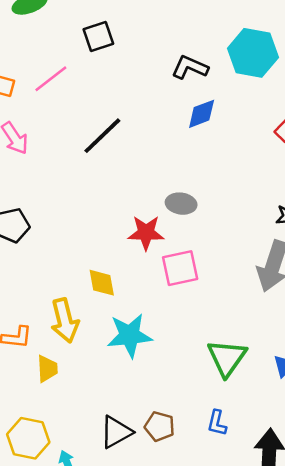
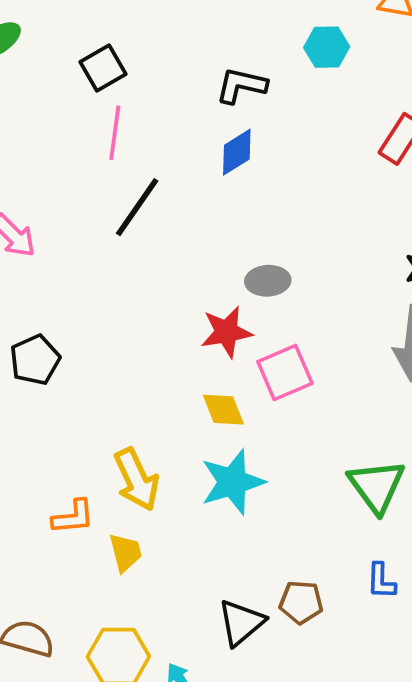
cyan hexagon: (253, 53) -> (327, 47), size x0.6
pink line: (51, 79) -> (115, 133), moved, turned -33
blue diamond: (202, 114) -> (237, 152), moved
yellow diamond: (102, 283) -> (223, 410), moved

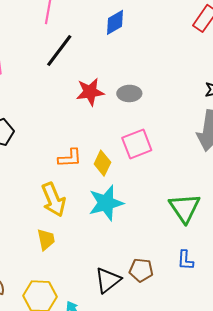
red star: (226, 332) -> (90, 92), moved
yellow diamond: (223, 410) -> (102, 163), turned 45
orange L-shape: (73, 517) -> (70, 158), moved

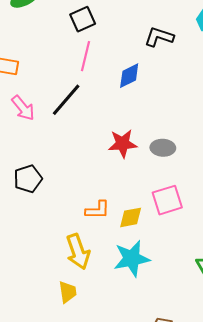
blue diamond: (115, 22) -> (129, 76), moved
black line: (59, 51) -> (66, 100), moved
yellow diamond: (102, 163) -> (131, 217), turned 50

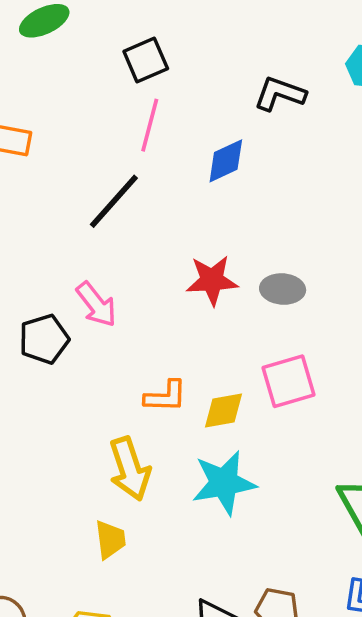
pink arrow: (23, 108) -> (96, 304), moved

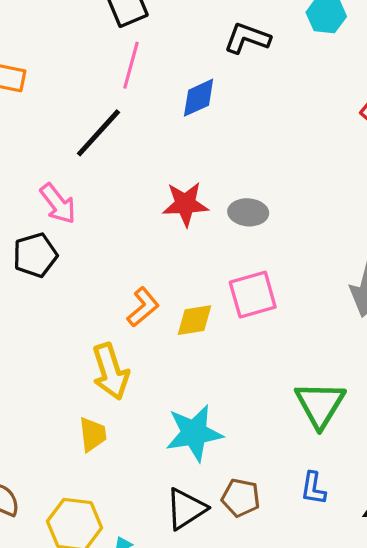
pink arrow: (96, 304) -> (58, 204), moved
orange L-shape: (166, 396) -> (143, 307), turned -42
cyan star: (224, 483) -> (194, 433), moved

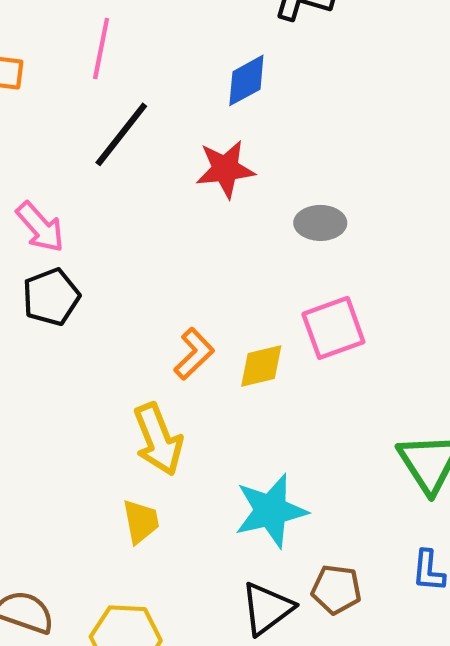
pink line: (131, 65) -> (101, 49), moved
pink arrow: (58, 204) -> (40, 227), moved
red star: (185, 204) -> (225, 169), moved

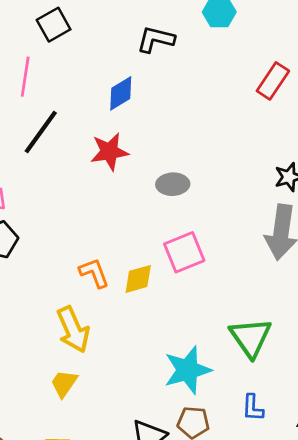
orange L-shape: (194, 354) -> (94, 273), turned -64
cyan star: (271, 511) -> (188, 370), moved
yellow trapezoid: (141, 521) -> (64, 383), turned -132

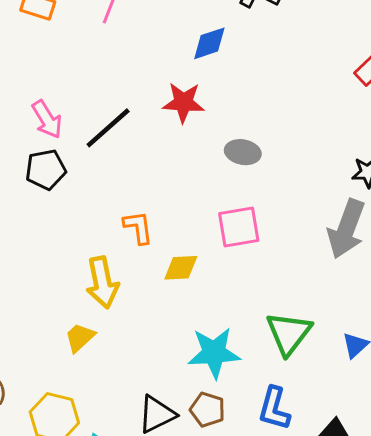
black line: (41, 132) -> (108, 128), moved
yellow diamond: (138, 279) -> (181, 268), moved
blue L-shape: (253, 408) -> (274, 408), size x1.4

